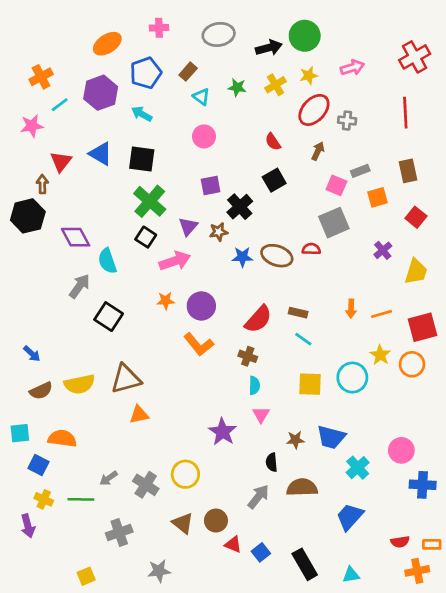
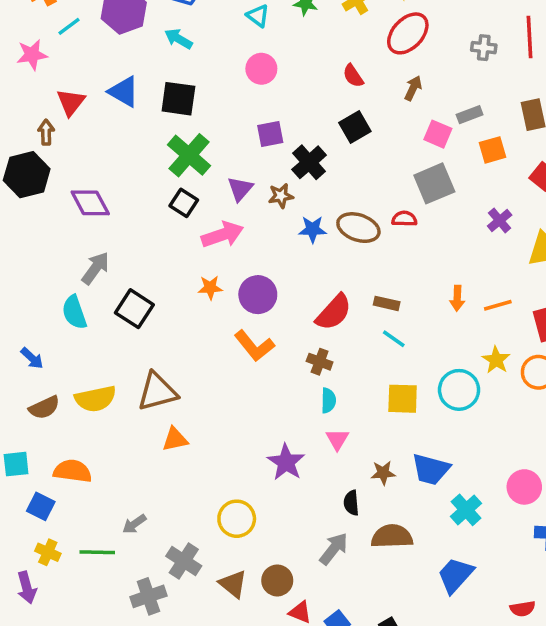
gray cross: (347, 121) -> (484, 48), moved
cyan semicircle: (107, 261) -> (74, 312), moved
gray cross: (146, 485) -> (184, 561), moved

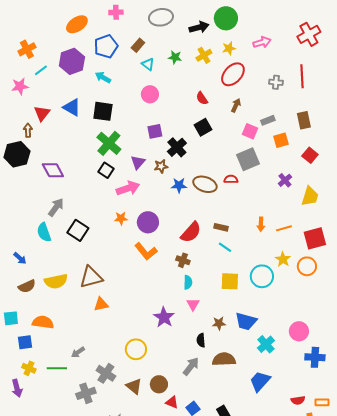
blue square: (41, 506) -> (25, 342), turned -35

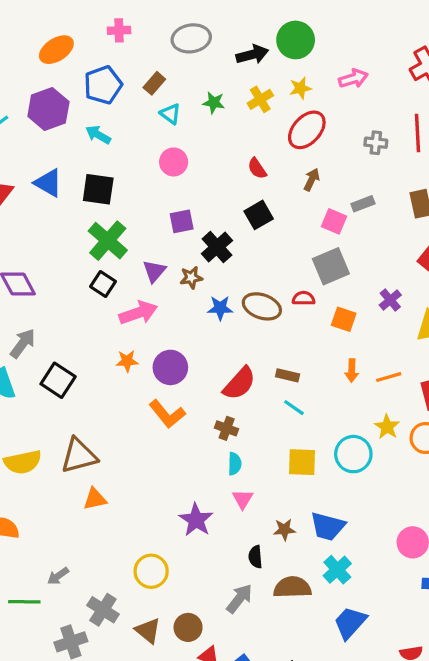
orange square: (281, 140) -> (344, 319), moved, turned 35
cyan cross: (266, 344) -> (337, 570), moved

